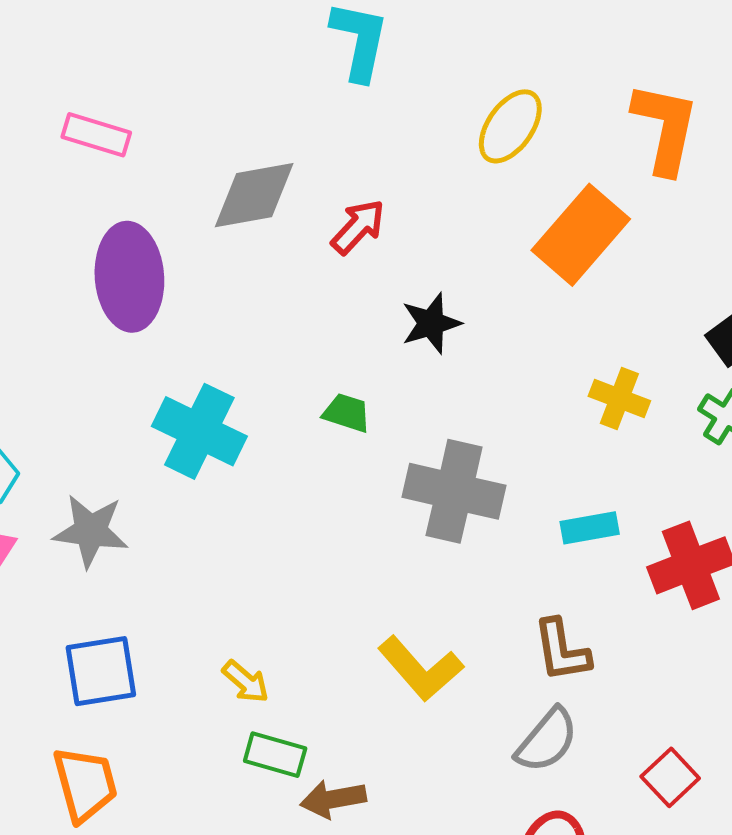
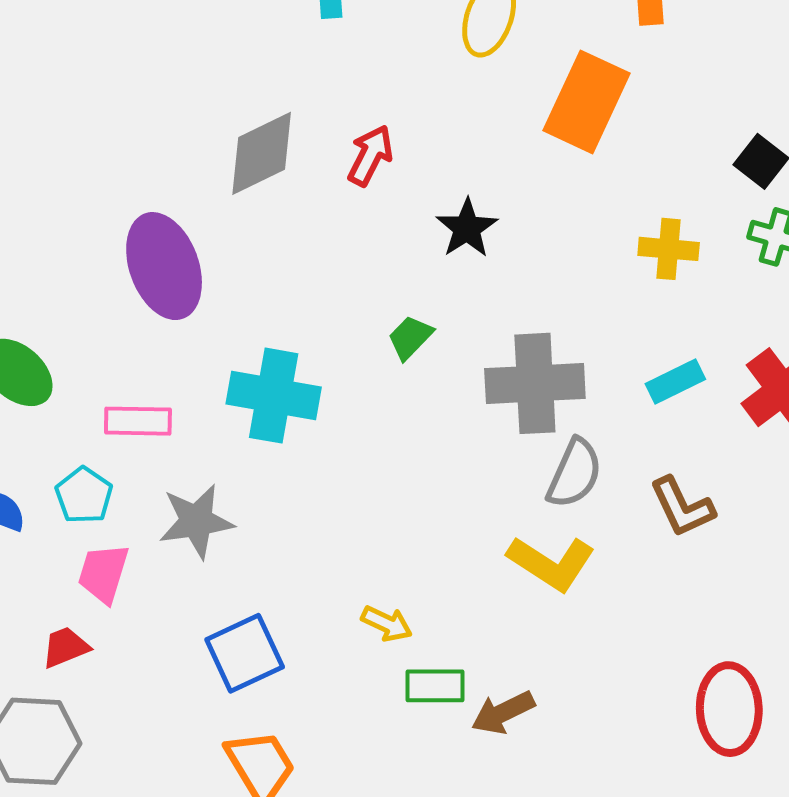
pink rectangle: (96, 135) -> (138, 421), moved
green trapezoid: (347, 413) -> (410, 337), turned -48
gray semicircle: (547, 740) -> (575, 473), moved

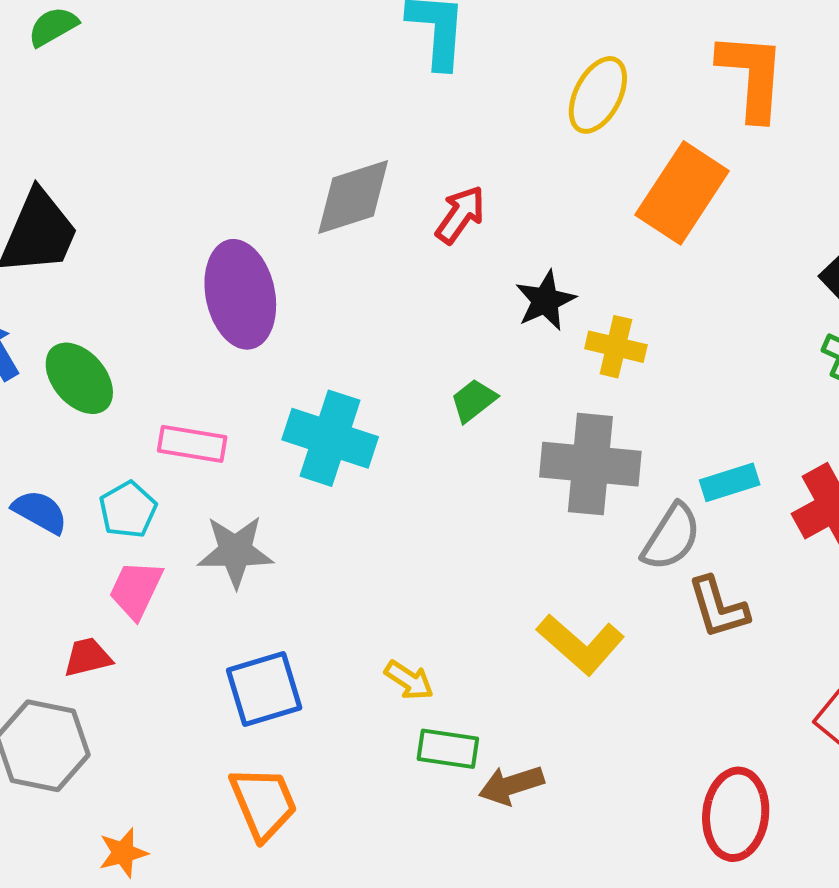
yellow cross: (669, 249) -> (616, 347), moved
gray semicircle: (575, 473) -> (671, 537), moved

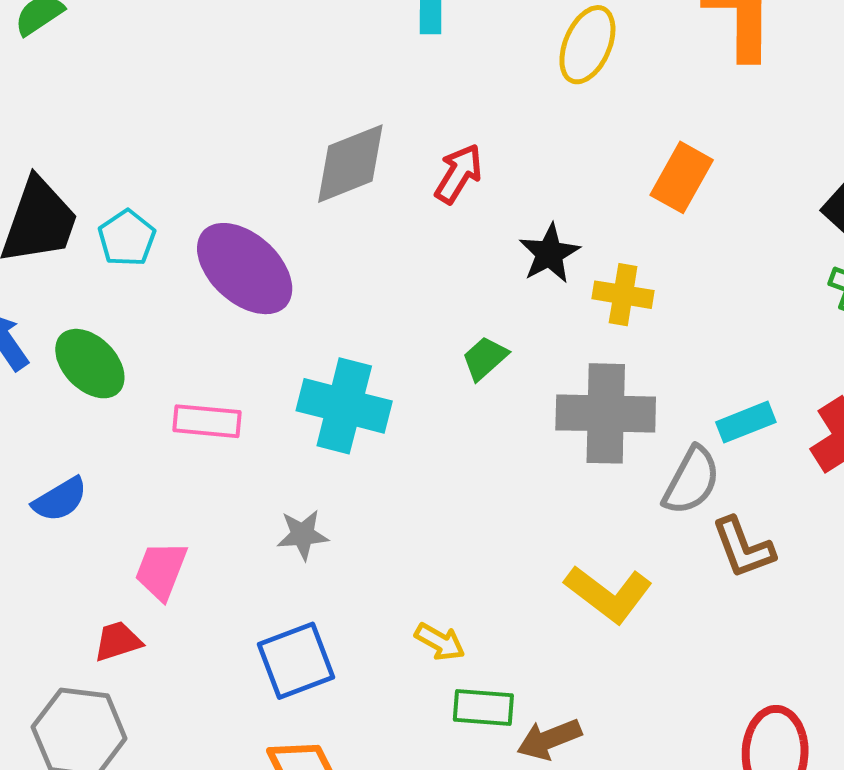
orange rectangle: (682, 193) -> (682, 177), moved, size x0.7
purple ellipse: (240, 294) -> (245, 269), turned -32
cyan pentagon: (128, 510) -> (127, 238), moved
blue semicircle: (40, 512) -> (60, 499), turned 124
gray star: (235, 551) -> (303, 535), moved, size x0.7

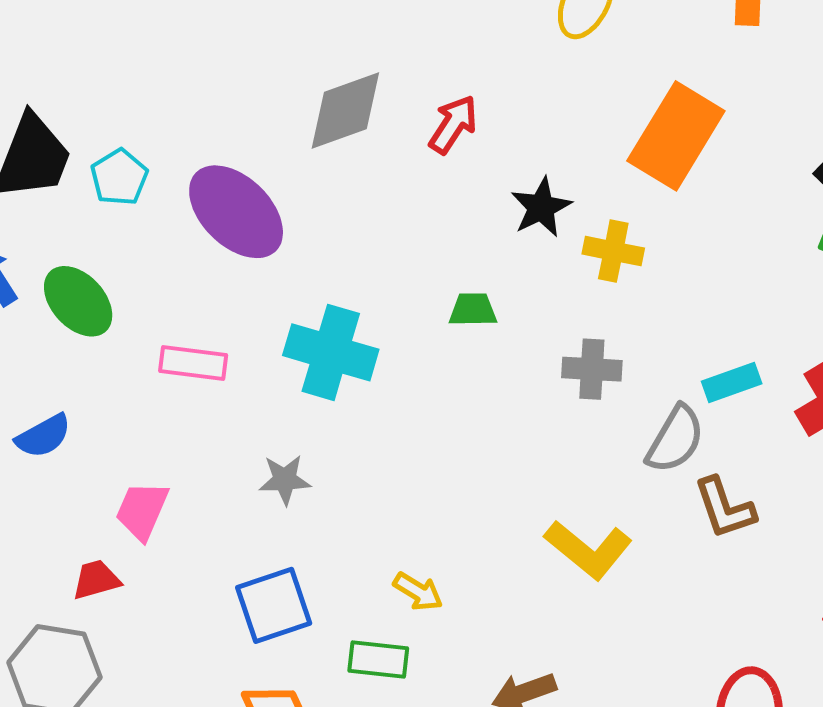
orange rectangle: (682, 177) -> (676, 136), size x1.5
green trapezoid: (485, 358) -> (473, 310), turned 39
gray cross: (606, 413) -> (592, 369), size x0.6
green rectangle: (483, 707) -> (378, 660), moved

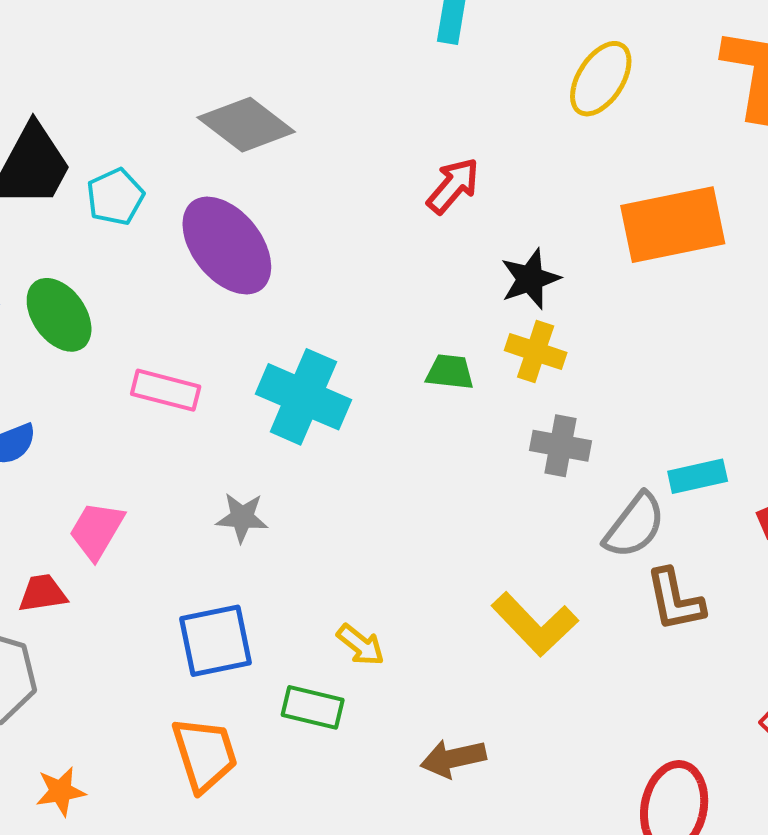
gray diamond: (345, 110) -> (246, 125), moved, turned 50
orange rectangle: (676, 136) -> (673, 225), turned 40
yellow cross: (613, 251) -> (536, 351), moved

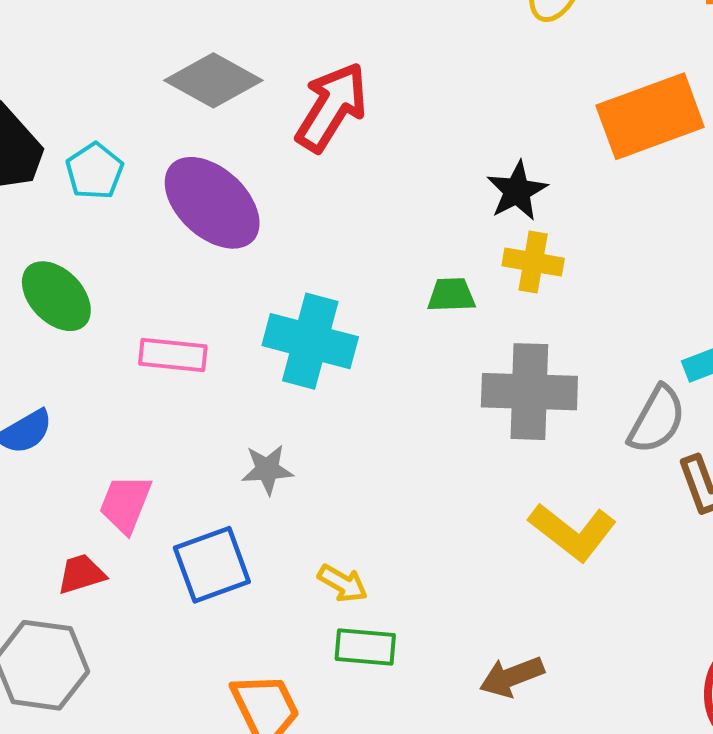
red arrow: (453, 186) -> (332, 107), moved, size x1.5
gray cross: (560, 446) -> (529, 392), moved, size x1.6
blue square: (215, 641) -> (212, 565), moved
yellow arrow: (361, 645) -> (343, 583), moved

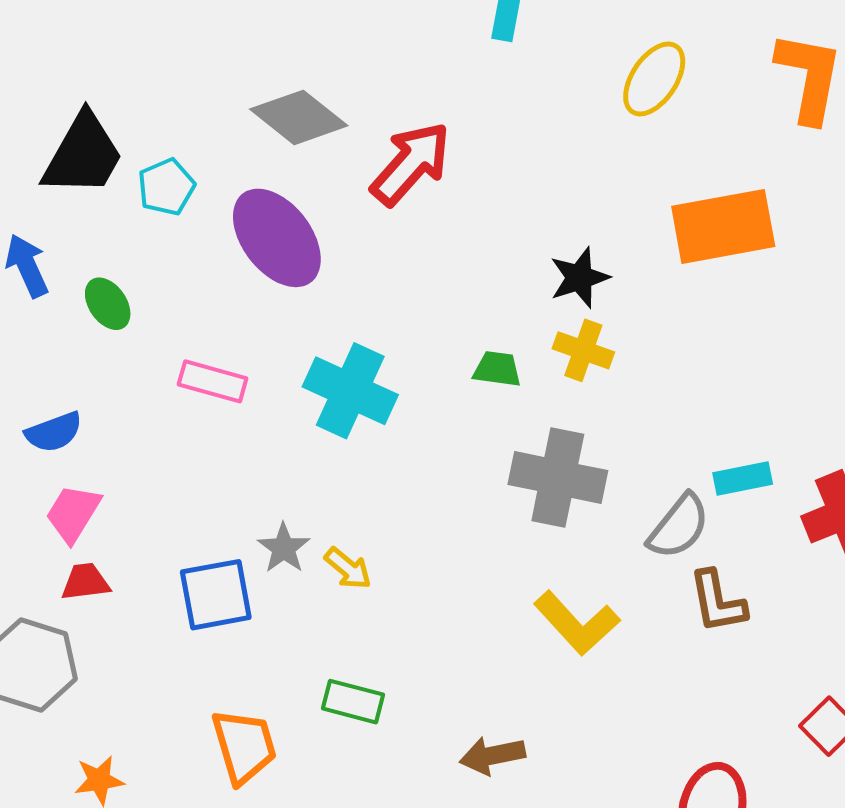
green ellipse: (56, 296) -> (108, 304), size x0.7
gray star: (267, 470) -> (284, 548), moved, turned 30
pink trapezoid: (125, 504) -> (73, 513), moved
yellow arrow: (343, 583) -> (348, 568), moved

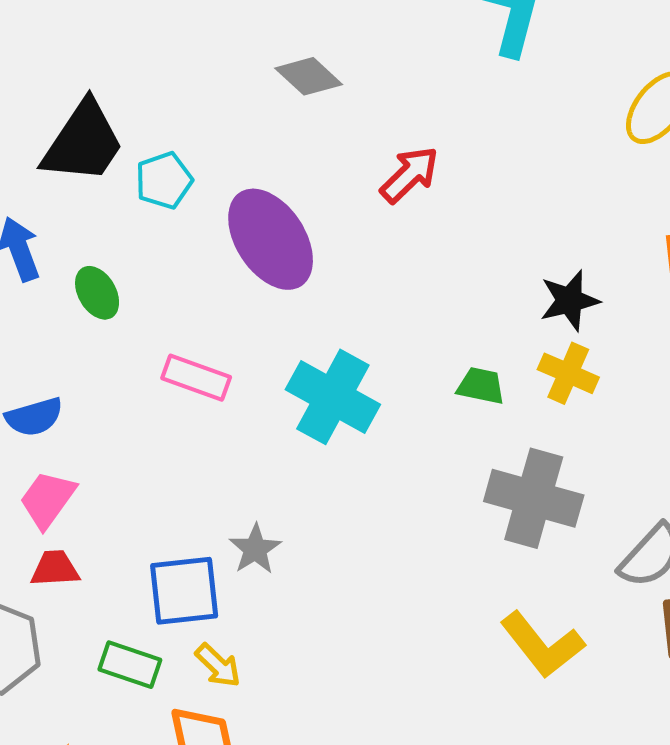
gray diamond: (299, 117) -> (309, 76), moved, size x0.7
red arrow: (411, 164) -> (409, 175), size x0.7
yellow arrow: (348, 568) -> (218, 665), moved
green rectangle: (353, 702) -> (130, 665), moved

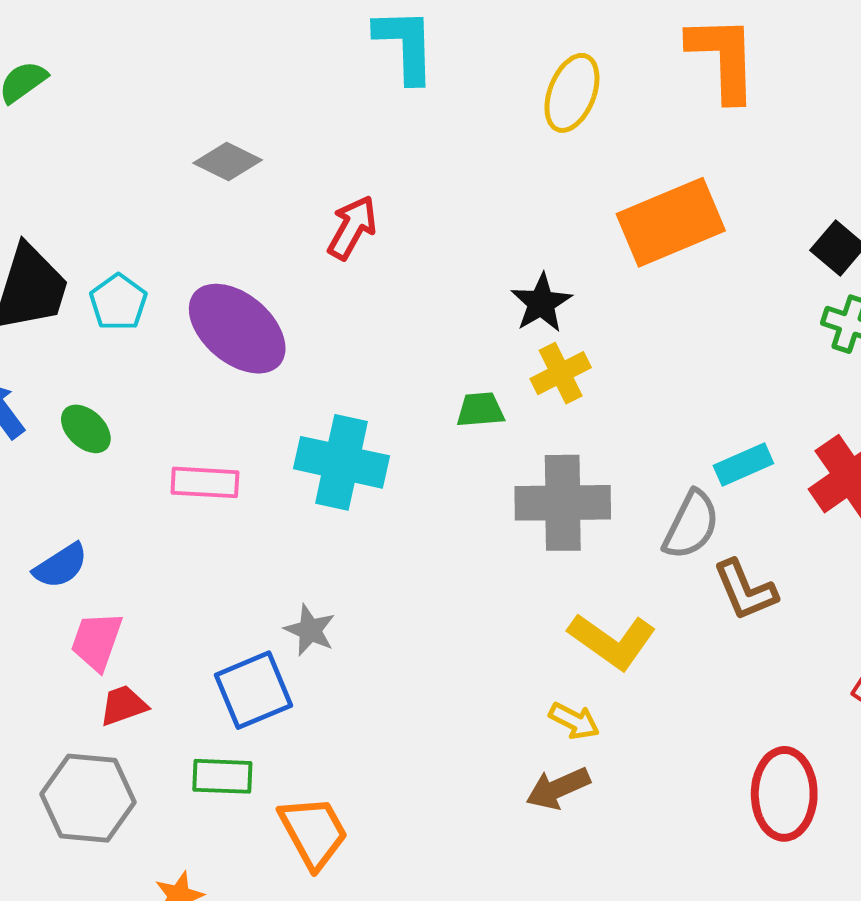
yellow cross: (568, 373) -> (561, 373), turned -34
yellow arrow: (218, 665) -> (574, 721), moved

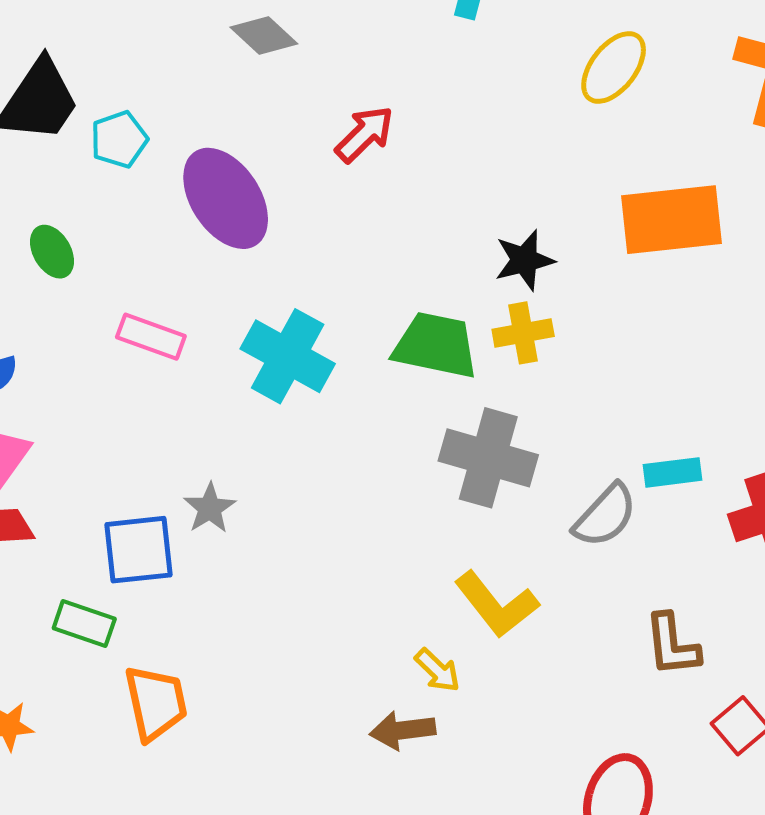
green trapezoid: (480, 410) -> (436, 345), size x1.8
brown L-shape: (745, 590) -> (672, 645), moved

